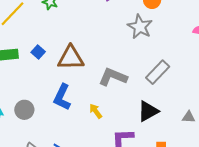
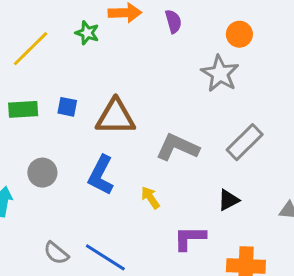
blue square: (38, 52) -> (67, 107), turned -32
gray circle: (24, 110) -> (42, 173), moved
black triangle: (148, 111) -> (228, 200), size x0.7

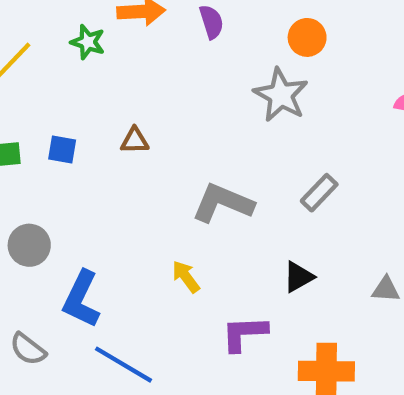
brown triangle: (116, 117) -> (135, 141), moved, size x0.5
gray rectangle: (245, 142) -> (319, 193), size x0.7
blue L-shape: (101, 175) -> (81, 299), moved
gray semicircle: (56, 253) -> (28, 349), moved

